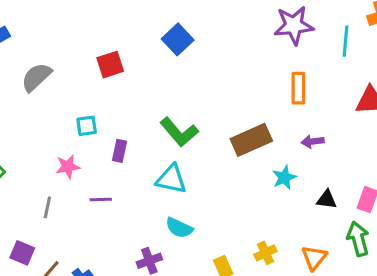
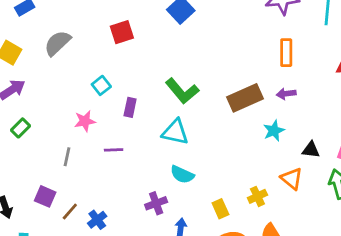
cyan square: (87, 126) -> (101, 85), turned -30
purple arrow: (313, 141) -> (286, 94), moved
orange triangle: (314, 258) -> (292, 179), moved, turned -30

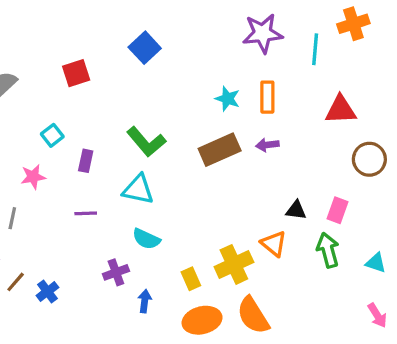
cyan star: (274, 131) -> (228, 99), moved, turned -30
purple line: (114, 150) -> (86, 213), moved
yellow cross: (257, 196) -> (234, 264), size x1.6

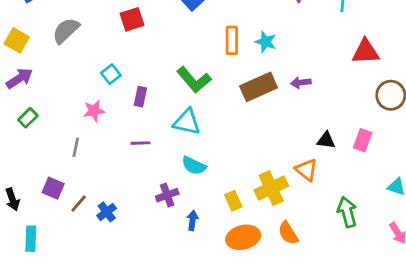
orange rectangle: (267, 97) -> (232, 40), moved
green arrow: (328, 250) -> (347, 212), moved
orange semicircle: (253, 315) -> (288, 233), size x0.7

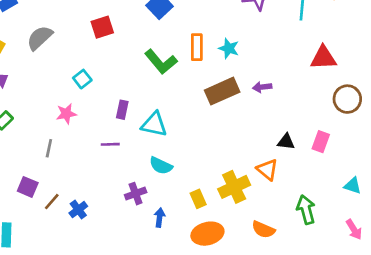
green L-shape: (194, 80) -> (161, 62), moved
purple rectangle: (140, 97) -> (122, 110), moved
orange semicircle: (288, 233) -> (263, 230), moved, turned -35

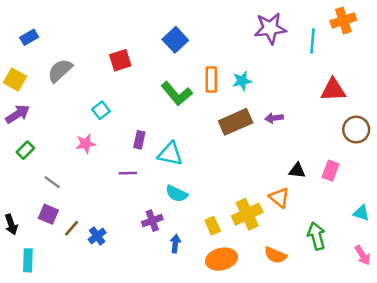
cyan star: (229, 48) -> (242, 81), turned -30
gray line: (49, 148) -> (52, 182), moved, turned -66

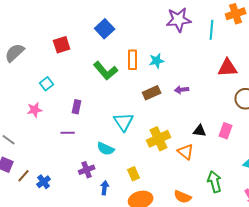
brown rectangle: (236, 122) -> (152, 93), size x0.7
cyan triangle: (170, 154) -> (124, 122), moved, turned 45
yellow cross: (247, 214) -> (159, 139), moved

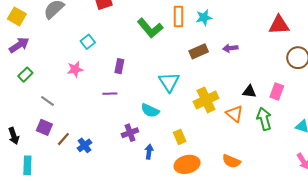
green arrow: (215, 182) -> (264, 119), moved

